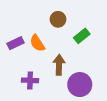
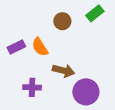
green rectangle: (82, 36) -> (95, 13), moved
brown arrow: (59, 65) -> (63, 71), turned 102

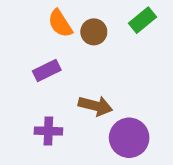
purple rectangle: (16, 47) -> (47, 71), moved
orange semicircle: (40, 47) -> (60, 23), moved

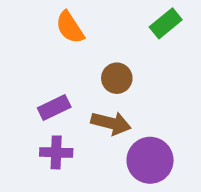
brown circle: (94, 32) -> (117, 78), moved
purple rectangle: (47, 71) -> (54, 107), moved

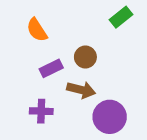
orange semicircle: (70, 27) -> (37, 30), moved
purple rectangle: (54, 107) -> (51, 68), moved

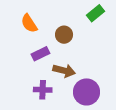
brown circle: (85, 57) -> (64, 35), moved
purple cross: (41, 111) -> (43, 90), moved

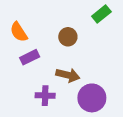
orange semicircle: (29, 23) -> (19, 32), moved
purple rectangle: (40, 54) -> (30, 57), moved

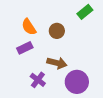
orange semicircle: (19, 32) -> (29, 27), moved
purple cross: (45, 96) -> (38, 80), turned 35

